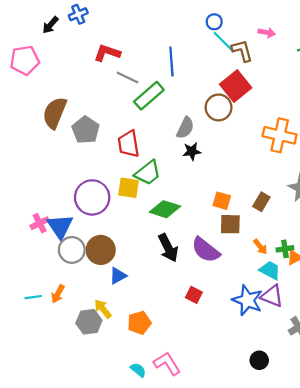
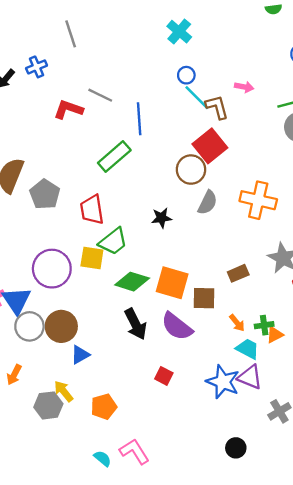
gray line: (127, 77) -> (100, 95), moved
gray semicircle: (185, 128) -> (208, 203), moved
orange square: (222, 201) -> (172, 283), moved, size x1.6
brown rectangle: (261, 202) -> (238, 273), turned 36

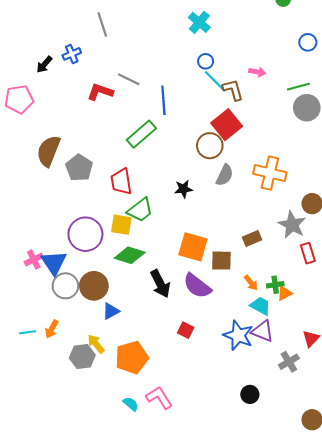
green diamond: (132, 282) -> (130, 255), moved
orange pentagon: (104, 407) -> (132, 358), size x1.4

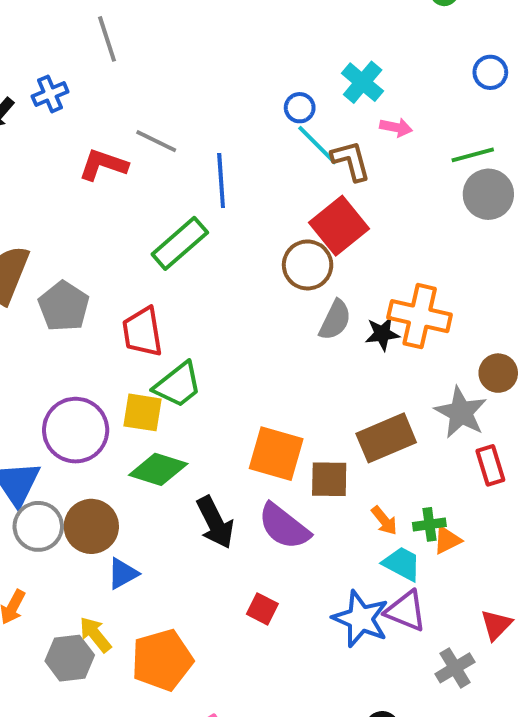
cyan cross: (199, 22) -> (363, 82), moved
black star: (183, 189) -> (382, 334), moved
brown rectangle: (252, 238) -> (386, 438), size x1.6

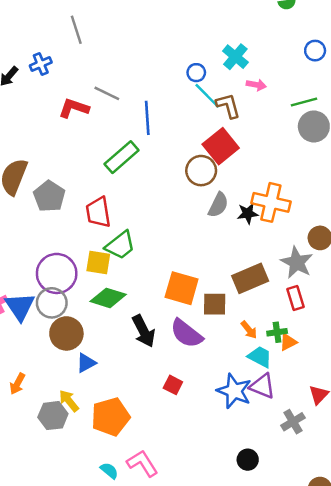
red rectangle: (490, 465) -> (295, 298), moved
gray circle: (38, 526) -> (52, 303), moved

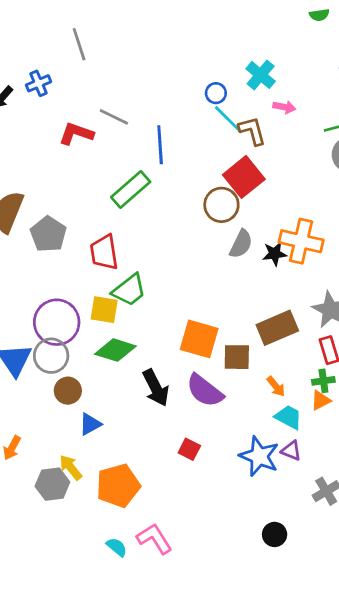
green cross: (277, 332) -> (323, 381), moved
brown circle: (66, 333) -> (68, 391), size x0.7
purple triangle: (262, 386) -> (291, 451), size x0.7

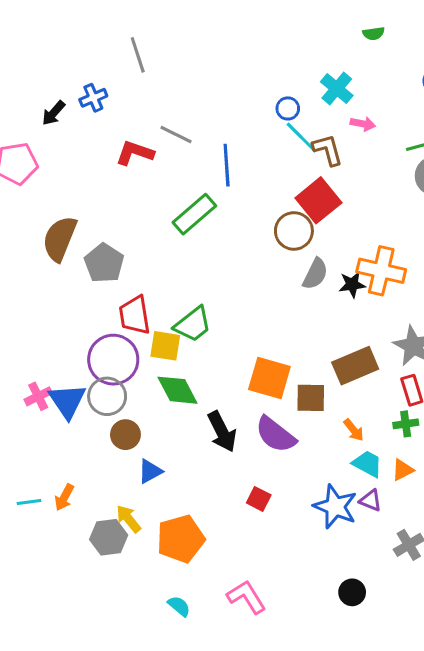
green semicircle: (319, 15) -> (374, 33), moved
red trapezoid: (104, 252) -> (135, 315), moved
green diamond: (115, 350) -> (178, 390), turned 45
orange triangle: (321, 400) -> (403, 470), moved
pink L-shape: (154, 539) -> (246, 597), moved

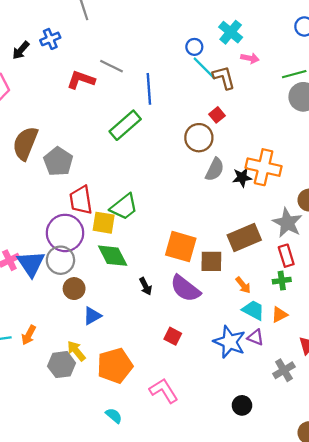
red square: (318, 200) -> (217, 115), size x0.5
black arrow: (222, 432) -> (146, 286), size x0.6
pink L-shape: (246, 597) -> (164, 391), moved

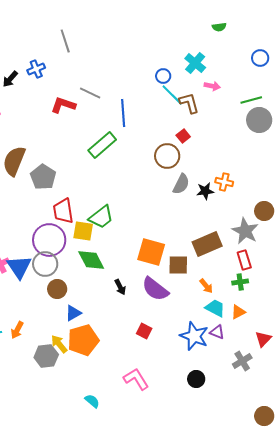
orange cross: (264, 167) -> (224, 182), size x0.6
orange pentagon: (115, 366) -> (83, 340), moved
black circle: (242, 405) -> (196, 379), moved

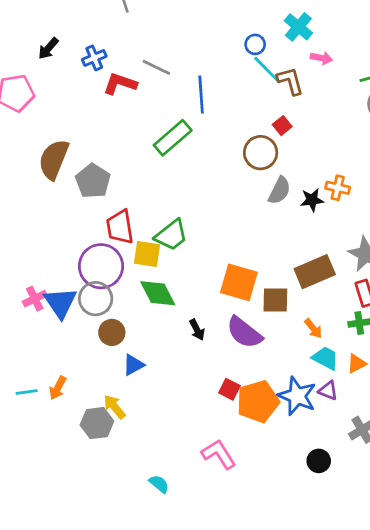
blue cross: (36, 69) -> (94, 58), moved
orange pentagon: (83, 340) -> (258, 401), moved
black circle: (196, 379) -> (319, 461), moved

